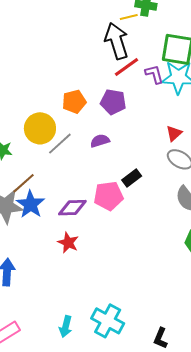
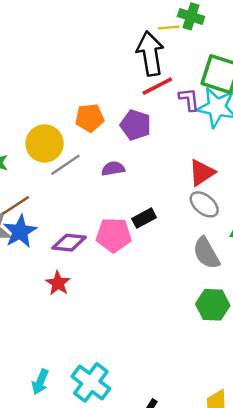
red triangle: (174, 133) -> (202, 173), size x1.4

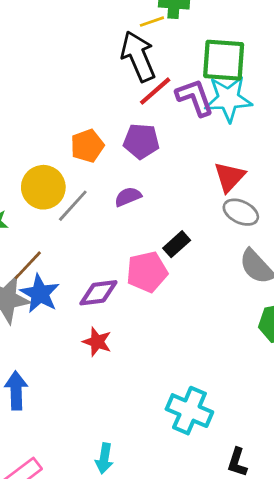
purple L-shape: (189, 99) -> (195, 97), size x1.4
cyan cross: (91, 382) -> (189, 411), moved

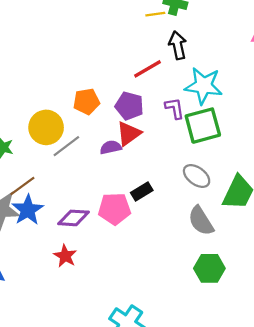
black arrow: (138, 56) -> (178, 45), moved, size x0.7
green square: (224, 60) -> (203, 126), moved, turned -30
purple L-shape: (195, 97) -> (175, 108), moved, size x0.7
red triangle: (229, 177) -> (129, 134), moved

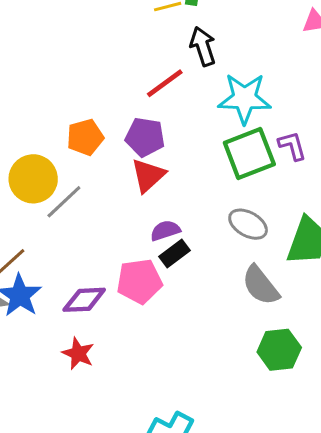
purple L-shape: (175, 108) -> (292, 146), moved
purple semicircle: (111, 147) -> (165, 231), moved

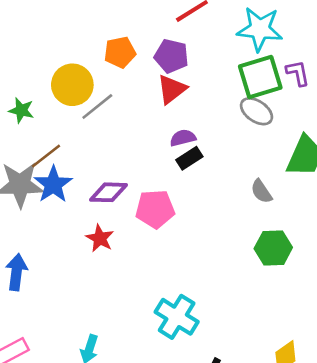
gray ellipse: (248, 224) -> (256, 111), moved
pink pentagon: (139, 281) -> (155, 209), moved
gray semicircle: (261, 285) -> (261, 191), size x0.7

